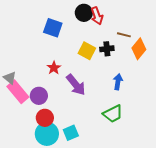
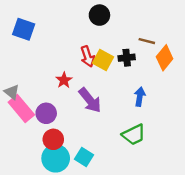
red arrow: (97, 16) -> (88, 56), moved
blue square: (53, 28) -> (24, 29), moved
cyan square: (71, 133) -> (84, 157), turned -35

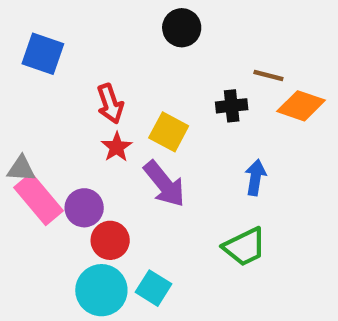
red arrow: (88, 56) -> (110, 104), moved
orange diamond: (165, 58) -> (301, 106), turned 70
yellow square: (103, 60) -> (169, 132), moved
gray triangle: (12, 92) -> (21, 169), turned -35
red circle: (53, 139) -> (110, 240), moved

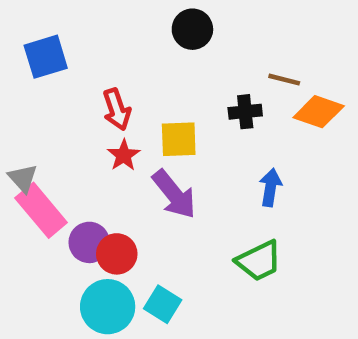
blue square: (43, 54) -> (46, 57), turned -36
yellow square: (169, 132) -> (179, 139), turned -30
gray triangle: (21, 169) -> (23, 178), turned 44
purple circle: (84, 208) -> (89, 242), moved

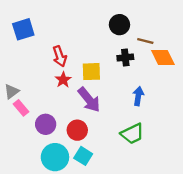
black circle: (192, 29) -> (119, 25), moved
orange diamond: (319, 112) -> (163, 57), turned 45
gray triangle: (23, 178) -> (12, 91), turned 35
pink rectangle: (41, 210) -> (21, 108), size x0.6
red circle: (117, 254) -> (77, 130), moved

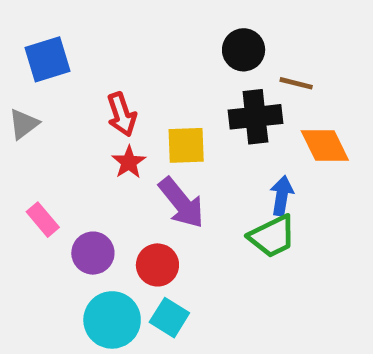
black cross: (125, 57) -> (255, 117), size x1.5
orange diamond: (163, 57) -> (325, 145), moved
gray triangle: (12, 91) -> (24, 124), moved
green trapezoid: (132, 134) -> (272, 236), moved

